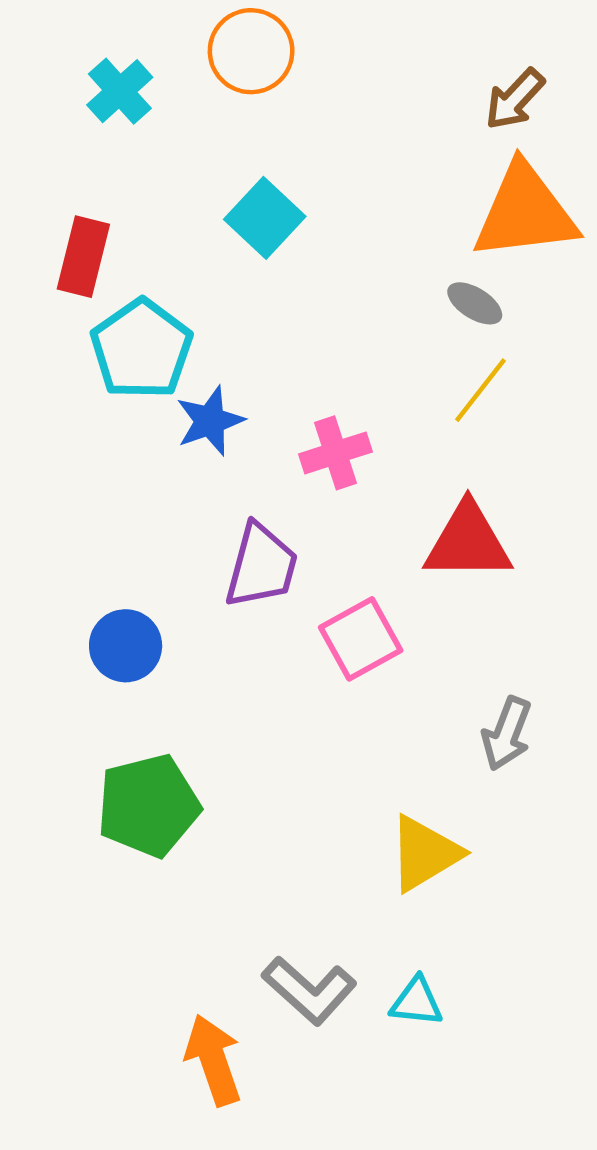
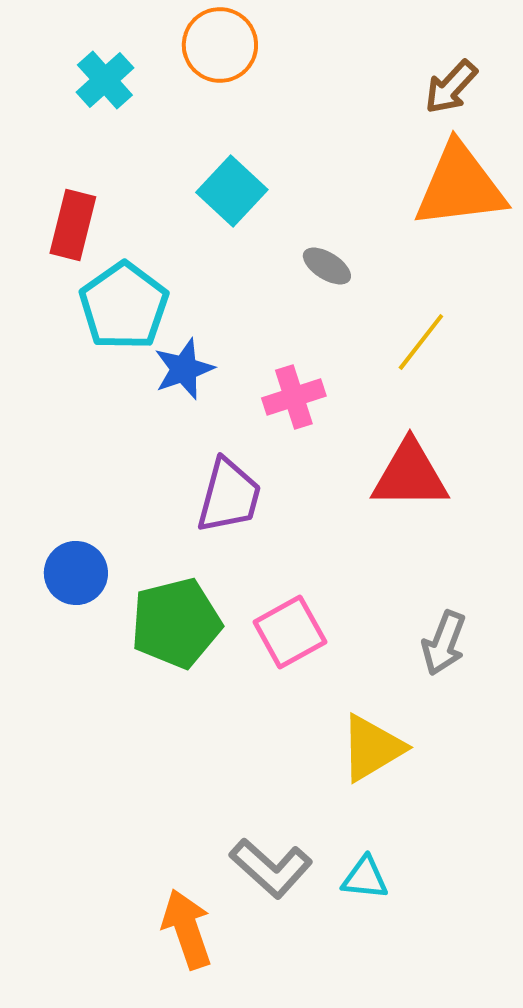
gray ellipse: (475, 303) -> (327, 266), moved
pink square: (361, 639) -> (290, 632), moved
blue circle: (126, 646) -> (76, 573), moved
green pentagon: (148, 806) -> (176, 623), moved

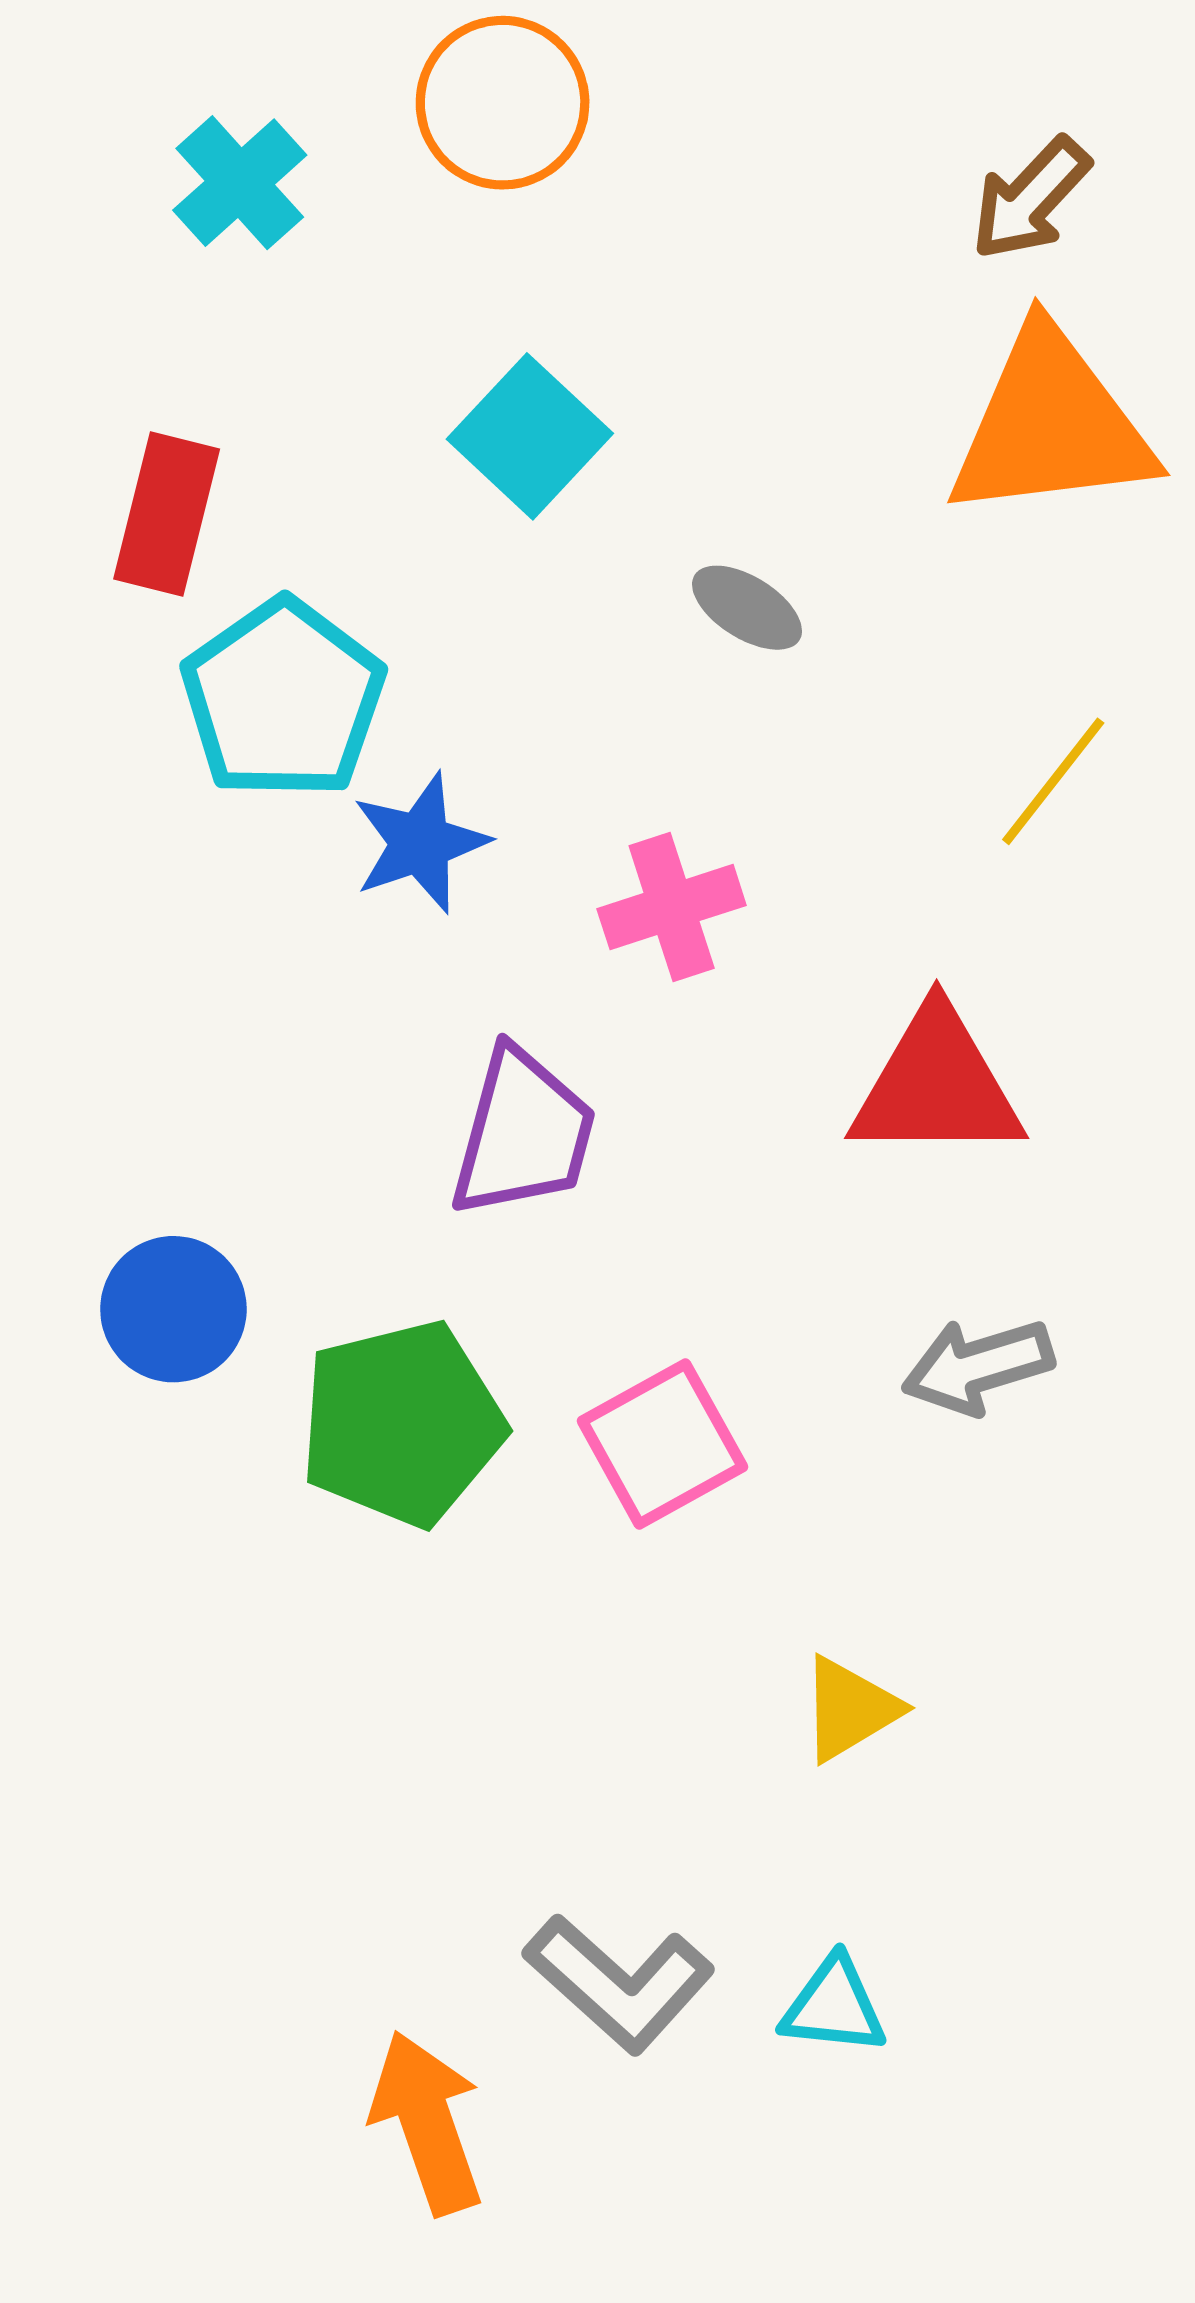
yellow line: (421, 342) -> (1053, 781), moved
gray arrow: (444, 643) -> (978, 1366), moved, turned 52
yellow triangle: (372, 748) -> (850, 1709), size x0.7

